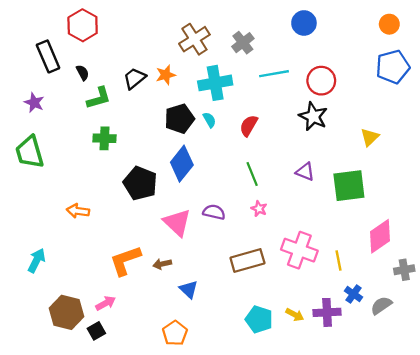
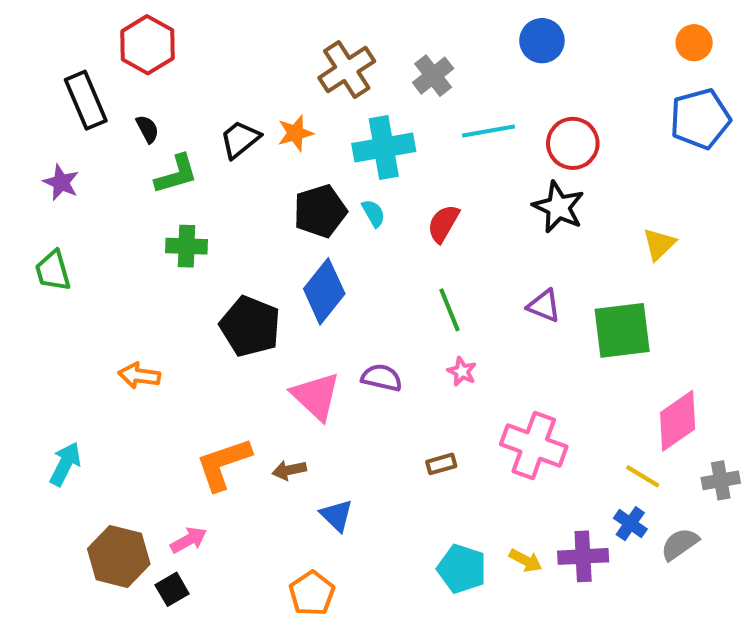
green trapezoid: (30, 152) -> (53, 271), size x0.7
brown rectangle: (247, 261) -> (441, 464), size x0.5
yellow line: (339, 261) -> (643, 476), moved, turned -48

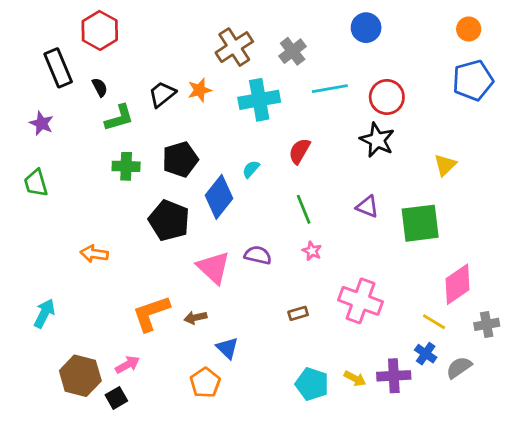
black pentagon: (320, 211) -> (180, 159), moved
cyan semicircle: (373, 213) -> (251, 169), moved, turned -108
orange pentagon: (312, 593) -> (205, 383), moved

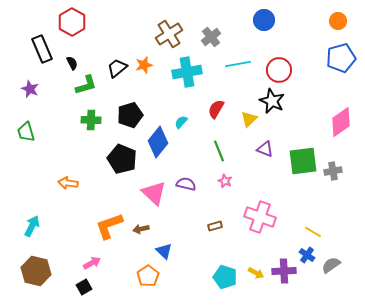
yellow triangle: (445, 165) -> (249, 119), moved
pink diamond: (458, 284) -> (341, 122), moved
gray cross: (487, 324) -> (333, 171), moved
brown hexagon: (80, 376) -> (36, 271), moved

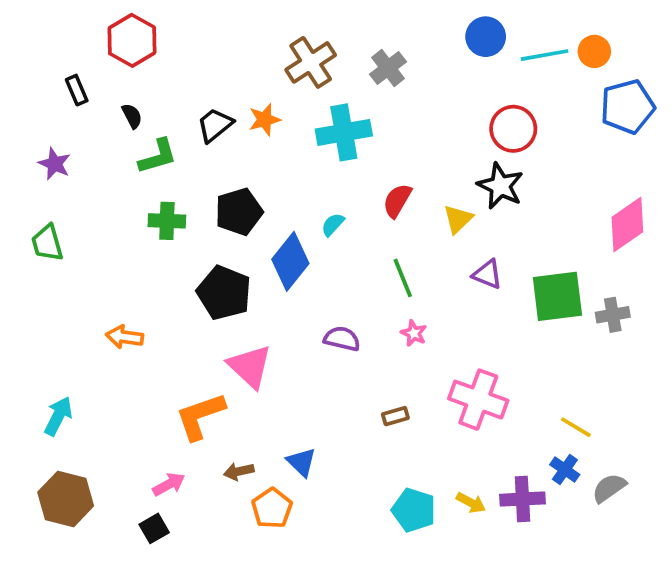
orange circle: (338, 21) -> (594, 51), moved
black rectangle: (42, 49) -> (77, 90), size x0.6
cyan line: (238, 64) -> (545, 55), moved
pink triangle: (154, 193) -> (250, 366), moved
brown arrow: (141, 229) -> (239, 471), moved

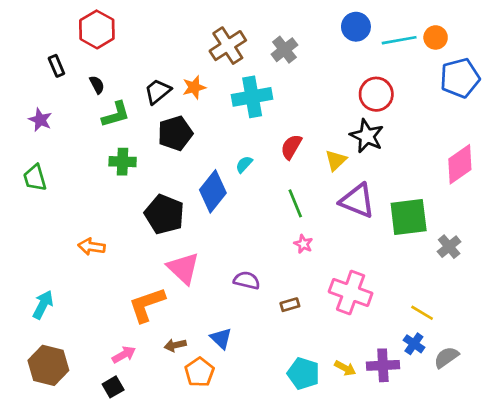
black pentagon: (239, 212) -> (175, 133), moved
purple triangle: (487, 274) -> (357, 201), size x1.6
gray cross: (613, 315) -> (449, 247), moved, turned -30
purple semicircle: (342, 339) -> (247, 280), moved

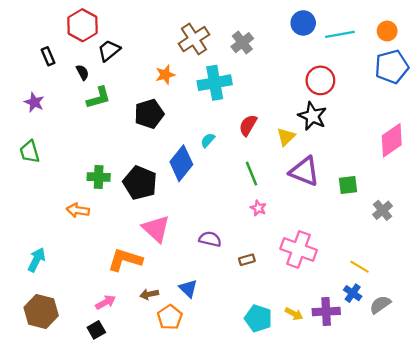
orange circle: (436, 37) -> (387, 31), moved
black trapezoid: (158, 91) -> (109, 51), moved
green cross: (123, 162) -> (99, 177), moved
green square: (409, 217) -> (348, 185), size x0.6
orange L-shape: (147, 305) -> (125, 260), turned 36

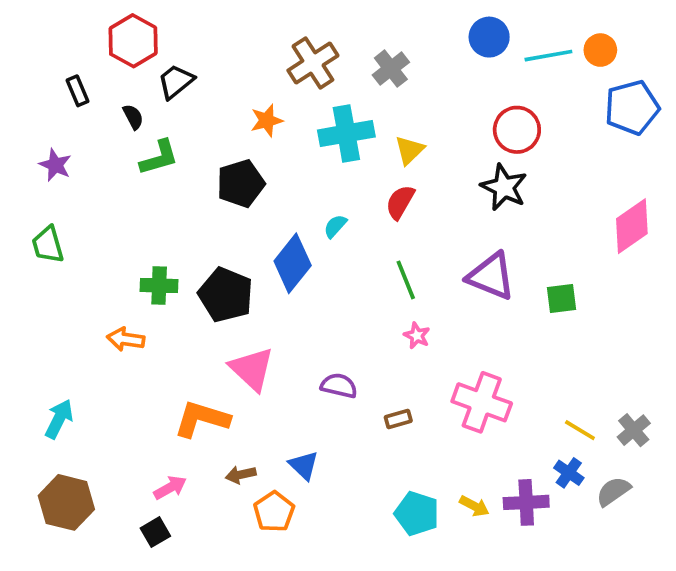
orange circle: (387, 31) -> (600, 50), moved
yellow triangle: (286, 137) -> (409, 150), moved
gray cross: (382, 210) -> (634, 430), moved

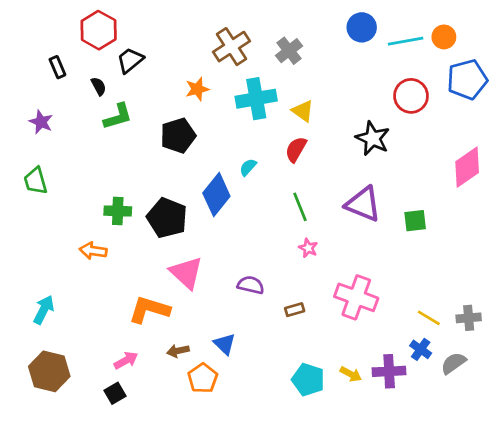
red circle: (517, 130) -> (411, 96), moved
yellow triangle: (409, 150) -> (303, 111), turned -40
gray cross: (634, 430) -> (469, 318), turned 35

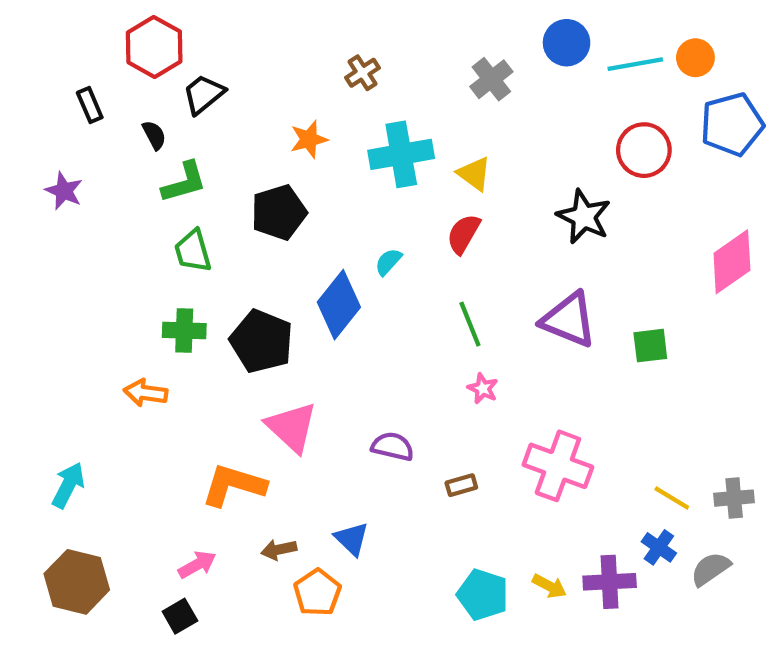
brown cross: (231, 47) -> (363, 73), size x0.6
gray cross: (289, 51) -> (491, 79), moved
green trapezoid: (36, 181) -> (193, 251), moved

